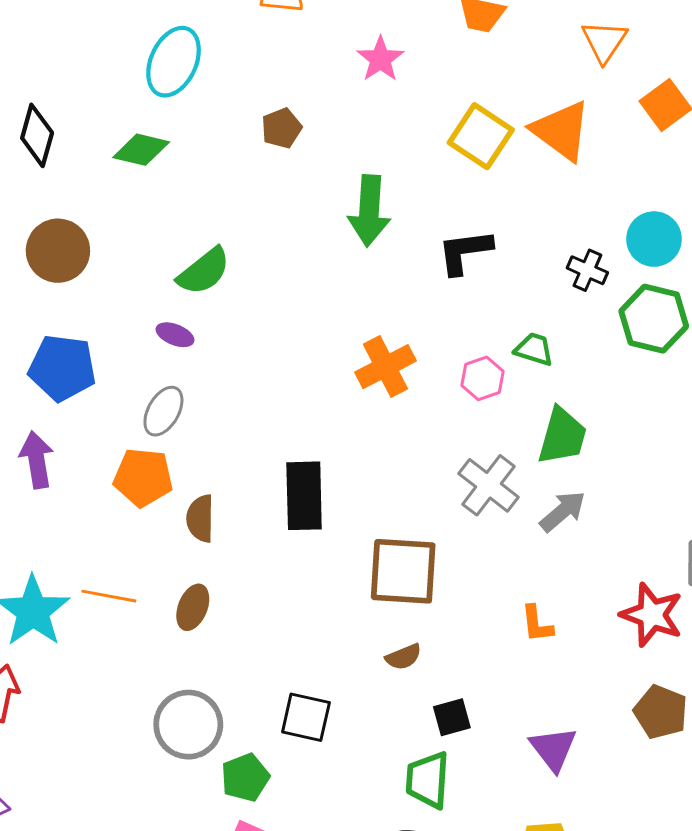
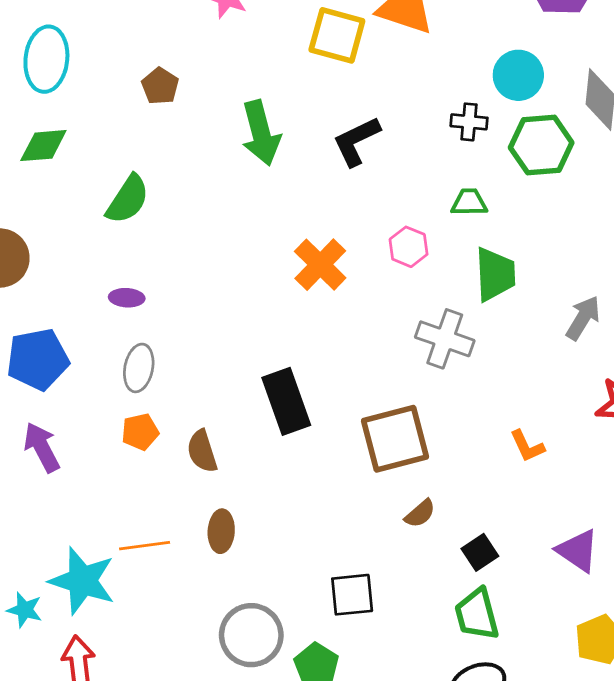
green semicircle: (204, 271) -> (128, 199), moved
green trapezoid: (534, 349) -> (469, 202), moved
orange pentagon: (143, 477) -> (140, 432), size x0.7
gray arrow: (563, 511) -> (583, 318), moved

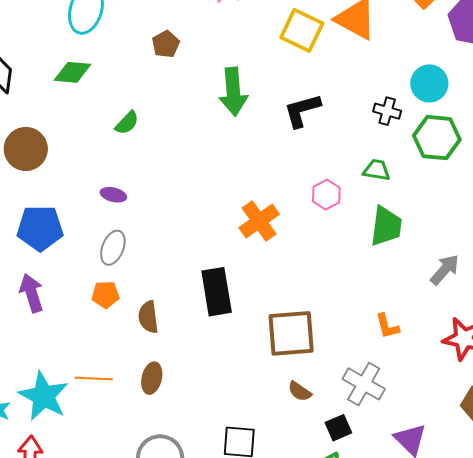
green semicircle: (128, 199) -> (127, 123), size x0.7
orange cross: (320, 265) -> (259, 221), moved
gray cross: (445, 339) -> (364, 384), moved
orange L-shape: (527, 446) -> (387, 326), moved
brown semicircle: (420, 514) -> (300, 391), turned 65

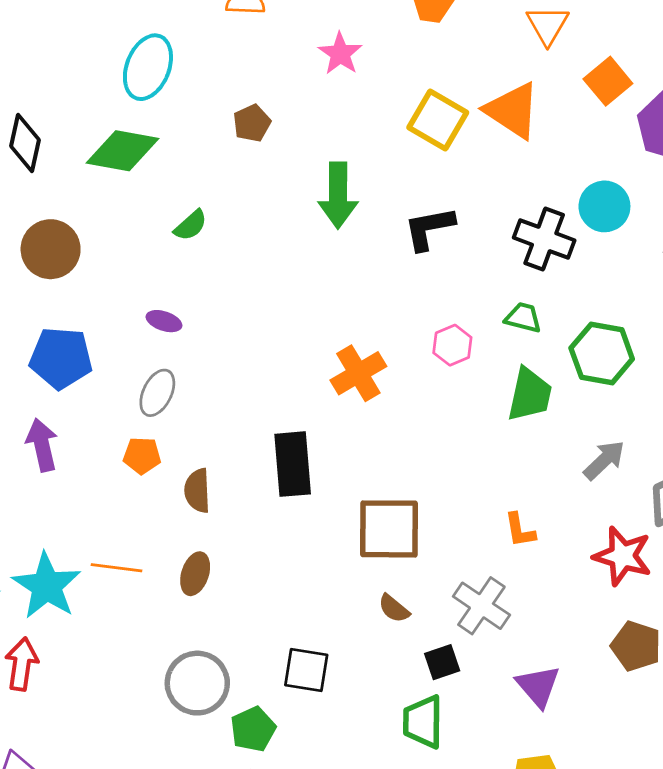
green diamond: (72, 72) -> (122, 151), size x1.4
black cross: (387, 111) -> (544, 239), size x1.6
green hexagon: (437, 138) -> (602, 354), moved

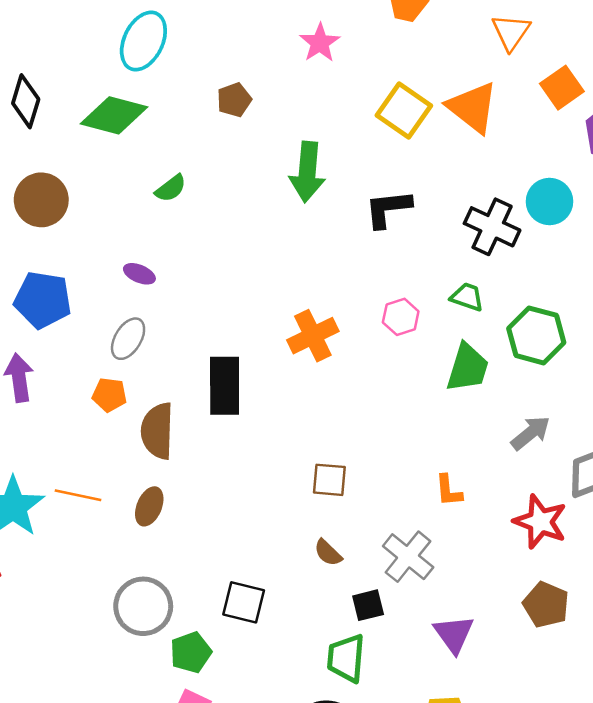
black rectangle: (293, 464) -> (225, 386), moved
brown semicircle: (197, 491) -> (157, 431), size x1.4
brown square: (389, 529) -> (329, 480), size x0.6

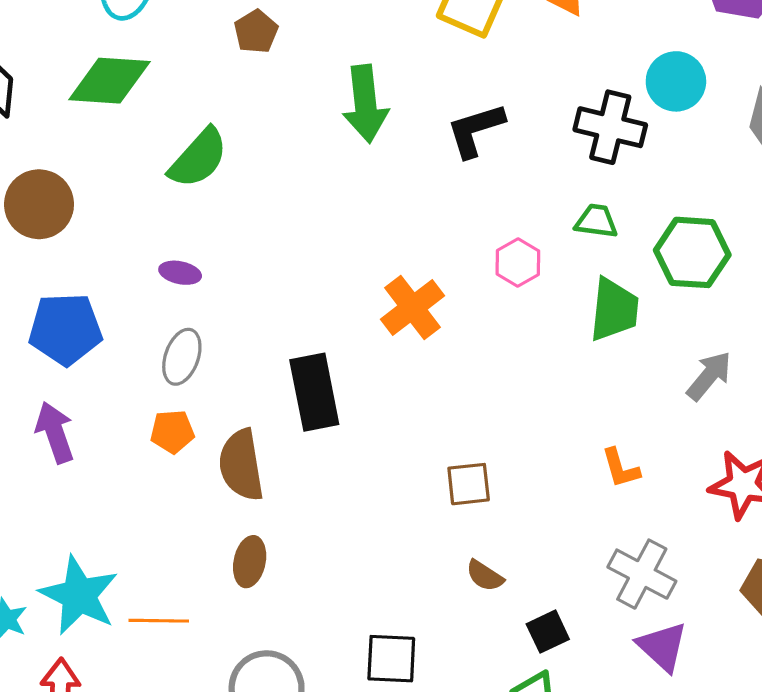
green semicircle: (171, 188) -> (198, 158), size x1.6
orange line: (78, 495) -> (159, 621), moved
gray cross: (408, 557) -> (642, 574), moved

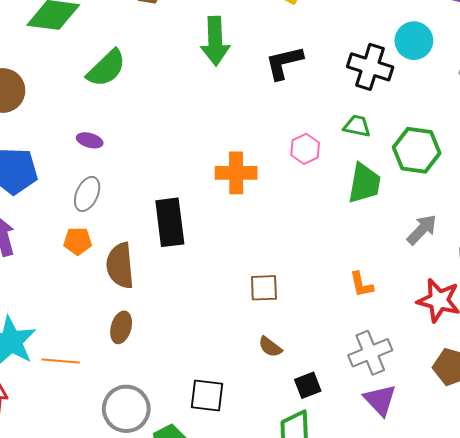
orange cross: (413, 308) -> (236, 173), turned 33
gray cross: (642, 574) -> (370, 353), turned 36

